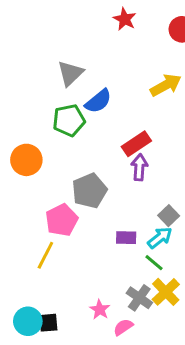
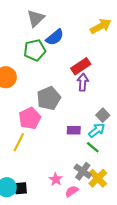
yellow cross: (166, 292) -> (98, 178), moved

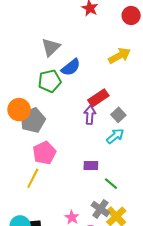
purple arrow: (83, 82) -> (90, 115), moved
gray pentagon: (49, 98) -> (33, 120), moved
gray square: (103, 115) -> (118, 115), moved
cyan arrow: (97, 130) -> (115, 136), moved

